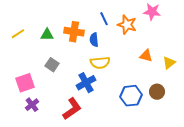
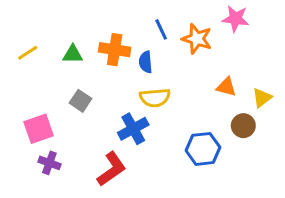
brown circle: (157, 92) -> (243, 126), moved
purple cross: (32, 105) -> (49, 163), turned -32

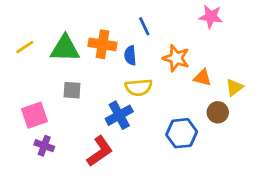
orange star: (197, 39) -> (176, 58), moved
green triangle: (73, 54) -> (65, 48), size x1.6
gray square: (80, 101) -> (72, 90), turned -30

